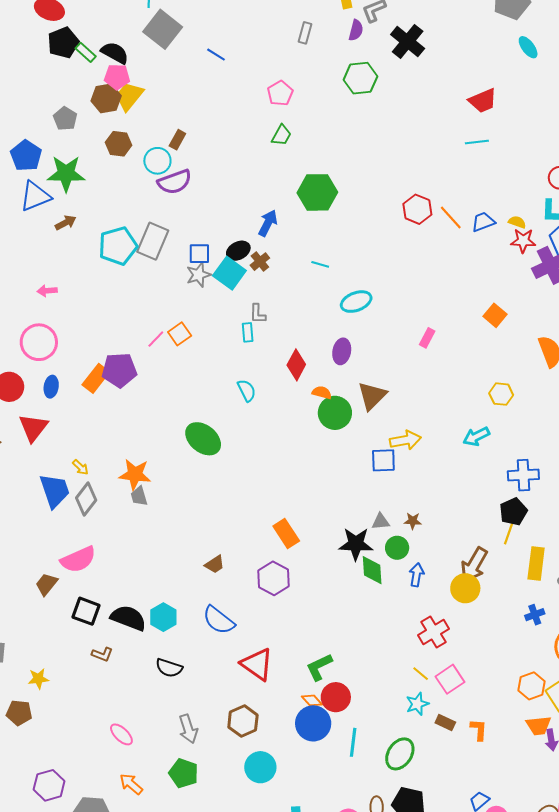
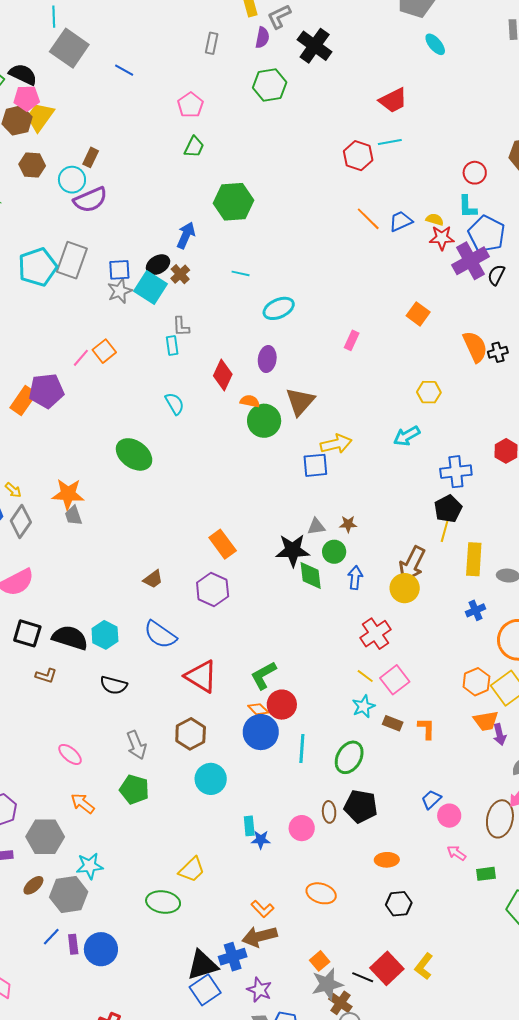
red hexagon: (417, 209) -> (358, 156), moved

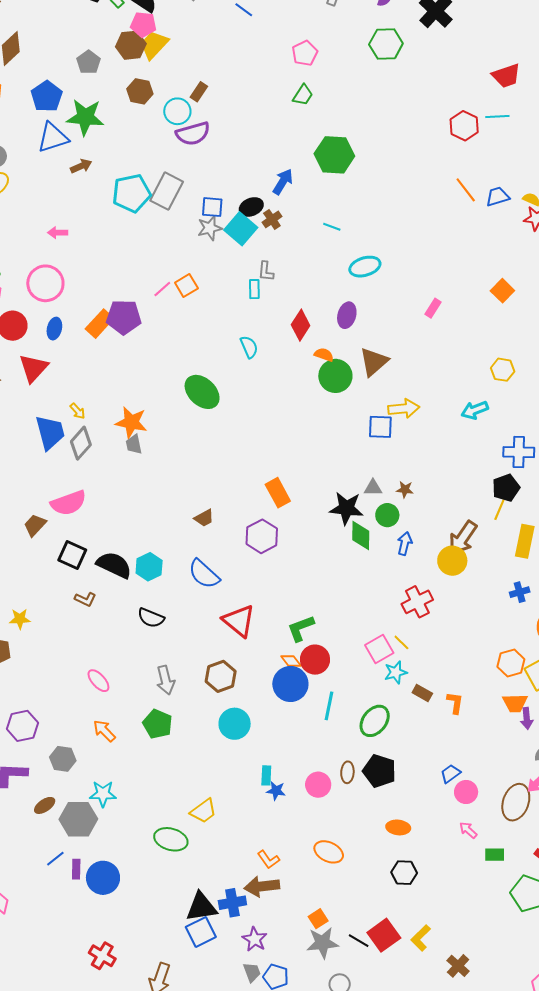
pink square: (395, 680) -> (379, 649), moved
gray hexagon: (45, 837) -> (63, 759), size x0.7
brown cross: (340, 1003) -> (458, 966), moved

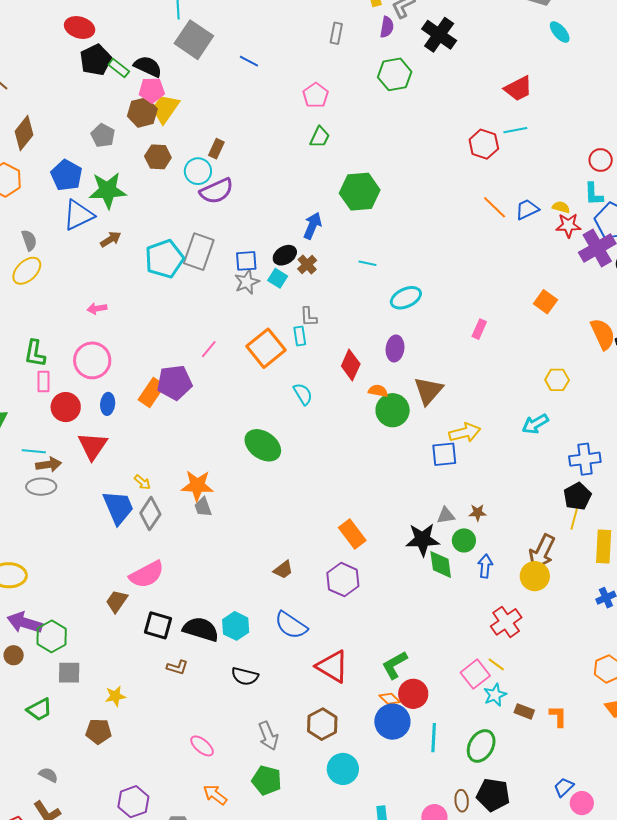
cyan square: (241, 229) -> (278, 278), size x0.6
orange square: (186, 286) -> (266, 348), moved, size x1.6

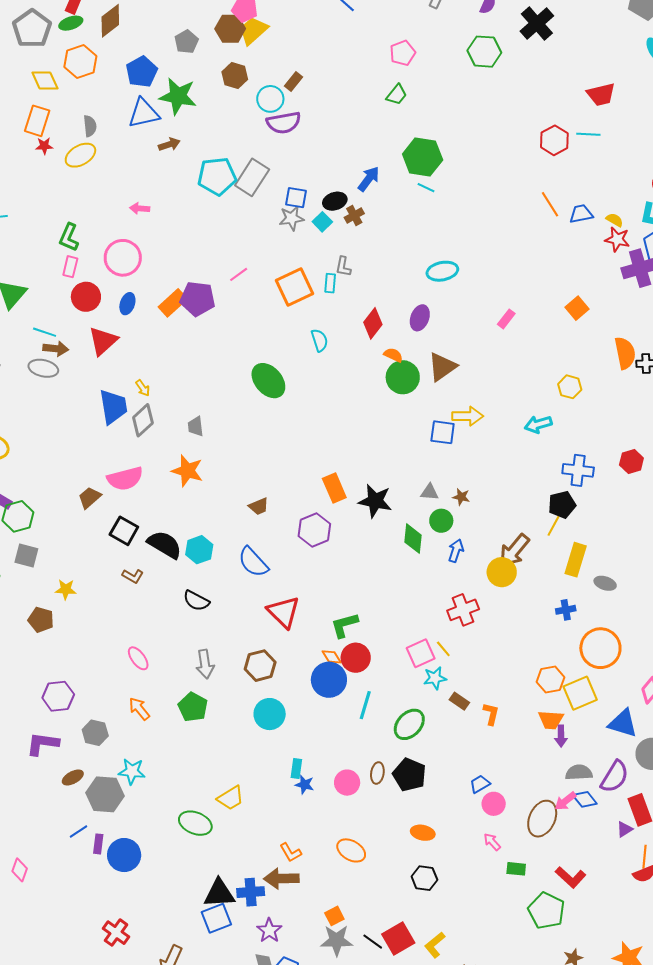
cyan line: (367, 263) -> (426, 188), moved
orange star: (197, 486) -> (187, 471), moved
black star: (423, 540) -> (375, 501), moved

